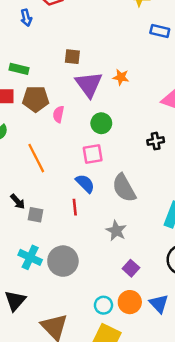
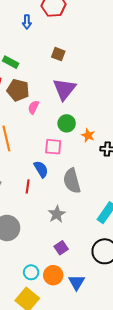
brown square: (72, 57) -> (58, 54), moved
orange star: (121, 77) -> (88, 135), moved

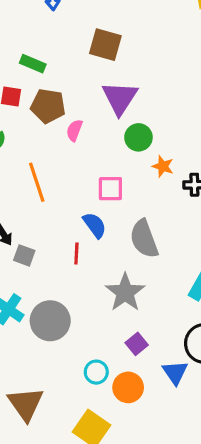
brown square: (58, 54) -> (105, 45), size x1.5
green circle: (67, 123) -> (138, 137), moved
gray star: (57, 214) -> (125, 292), size x1.4
cyan circle: (31, 272) -> (96, 372), moved
blue triangle: (77, 282) -> (175, 373), moved

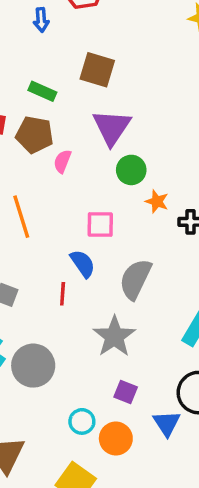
green rectangle: (33, 64) -> (42, 91), moved
gray semicircle: (144, 239) -> (135, 279), turned 45
purple square: (137, 344) -> (126, 392), turned -30

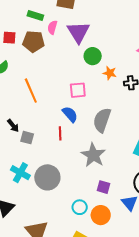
pink semicircle: (62, 161) -> (52, 27), moved

